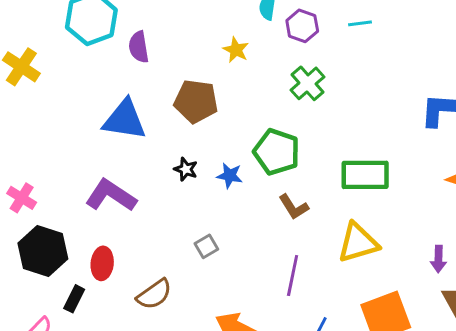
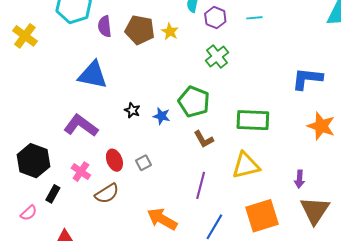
brown pentagon: (196, 101) -> (140, 30), moved
pink cross: (22, 198) -> (81, 172), moved
red ellipse: (102, 263) -> (114, 160), moved, turned -30

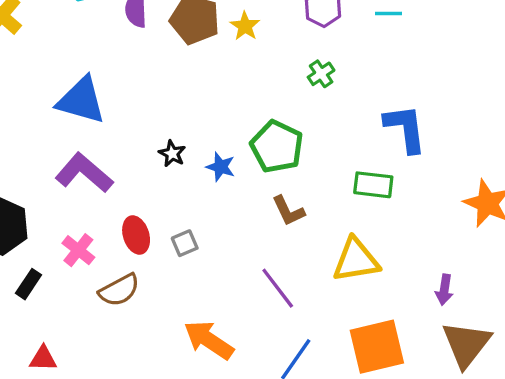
green cross: (217, 57) -> (321, 74), size x0.7
blue triangle: (93, 75) -> (81, 100), moved
blue L-shape: (307, 79) -> (405, 128), moved, turned 72
green rectangle: (253, 120) -> (373, 185), size x0.7
purple line: (201, 185) -> (278, 288), turned -56

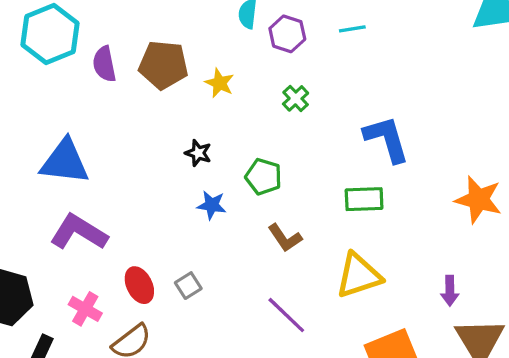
yellow star: (245, 26) -> (220, 83), moved
green pentagon: (277, 147) -> (264, 177), size x0.7
black star: (172, 154) -> (198, 153), moved

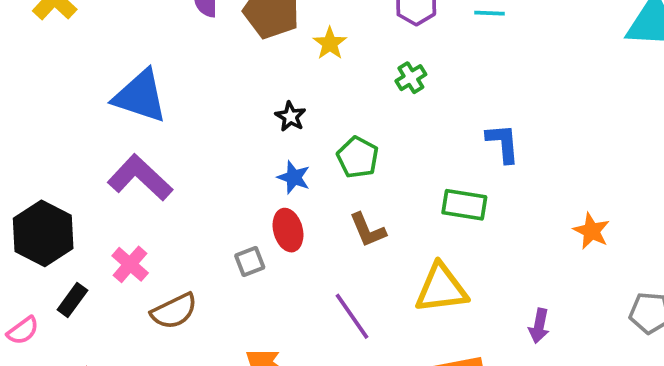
blue L-shape: (387, 139) -> (503, 143), size x0.7
orange star: (479, 200) -> (591, 231), size x0.7
red ellipse: (139, 285) -> (288, 230), moved

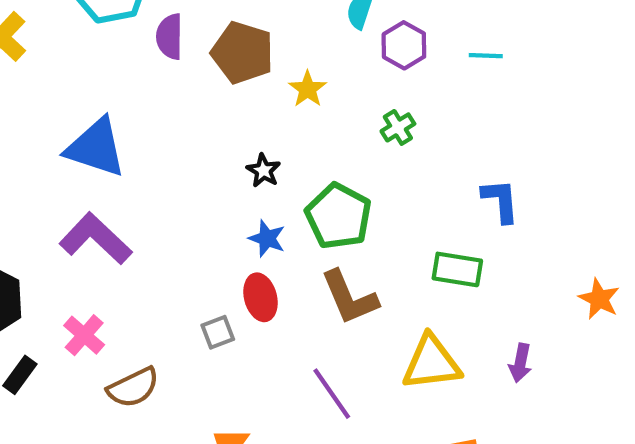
green pentagon: (358, 157) -> (338, 216), size x1.4
brown L-shape: (368, 230) -> (349, 297), size x1.4
purple arrow: (539, 326) -> (520, 363), moved

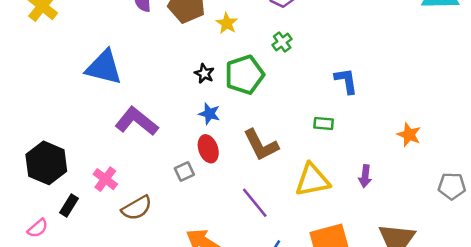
green pentagon: (338, 216) -> (244, 75), moved, turned 30
purple L-shape: (95, 239) -> (137, 121), moved
green rectangle: (457, 269) -> (324, 124), size x0.7

